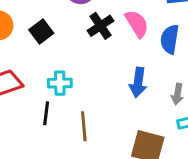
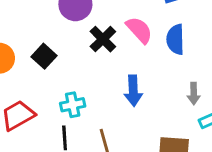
blue arrow: (138, 82) -> (133, 91), moved

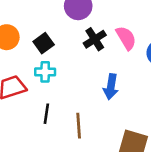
cyan cross: (73, 105) -> (45, 72), moved

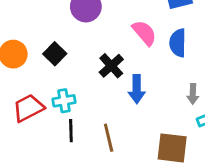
black cross: (95, 39) -> (111, 66), moved
cyan cross: (45, 72) -> (64, 101), moved

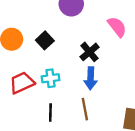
blue arrow: (137, 89) -> (91, 78), moved
black line: (71, 131) -> (50, 113), moved

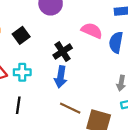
pink semicircle: (117, 27) -> (92, 31), turned -35
brown line: (85, 109) -> (70, 108), moved, turned -60

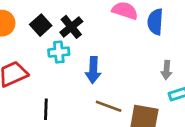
black cross: (63, 52) -> (71, 27), moved
cyan cross: (22, 72) -> (59, 52), moved

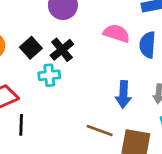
blue arrow: (93, 70) -> (123, 94), moved
black line: (46, 109) -> (21, 125), moved

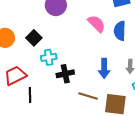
pink semicircle: (117, 33) -> (97, 24), turned 30
black cross: (62, 50) -> (65, 74), moved, turned 30

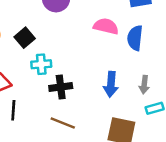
pink semicircle: (97, 24) -> (106, 26), turned -36
brown line: (88, 96) -> (63, 123), moved

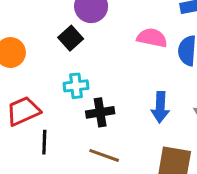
black square: (25, 38) -> (71, 38), moved

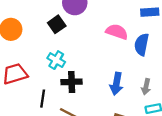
cyan cross: (76, 86) -> (56, 60), turned 30
black line: (44, 142) -> (43, 99), moved

